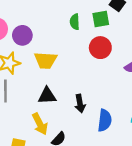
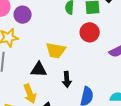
yellow trapezoid: (46, 60) -> (56, 50), moved

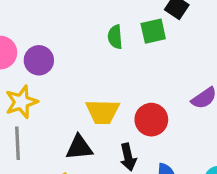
red circle: (90, 32) -> (151, 120), moved

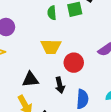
yellow trapezoid: (103, 112) -> (51, 47), moved

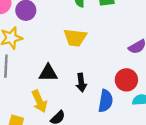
red circle: (74, 63) -> (126, 80), moved

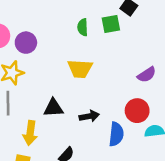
black arrow: (81, 83) -> (89, 116), turned -90
yellow arrow: (39, 101) -> (30, 133), moved, turned 35

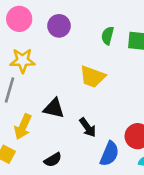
purple circle: (26, 43) -> (59, 26), moved
black arrow: (89, 116) -> (88, 127), turned 48

